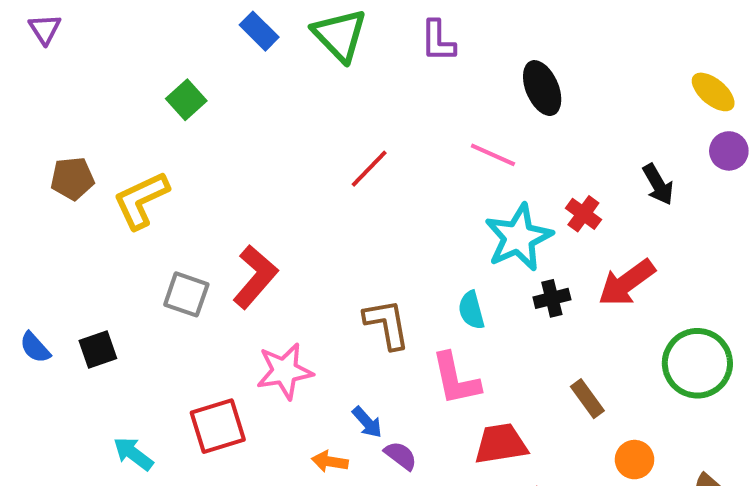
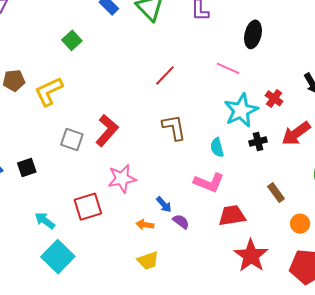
black ellipse: (542, 88) -> (253, 34), turned 36
brown L-shape: (387, 324) -> (174, 127), moved
pink L-shape: (456, 379) -> (209, 183), turned -56

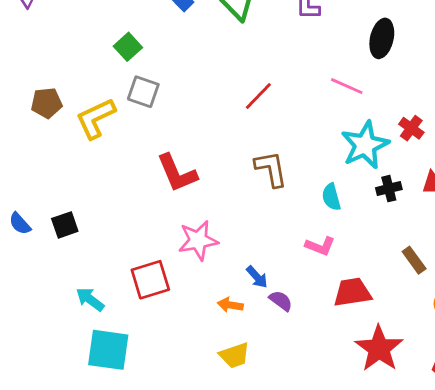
red L-shape: (107, 130) -> (177, 173), turned 116
gray square: (72, 139) -> (143, 92), moved
pink L-shape: (209, 183) -> (320, 246), size x0.7
cyan square: (58, 257) -> (108, 350), turned -36

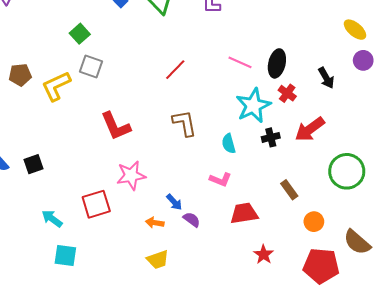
black ellipse: (382, 38) -> (277, 63), moved
red star: (379, 348) -> (264, 254), size x0.6
cyan square: (108, 350) -> (65, 256), size x0.7

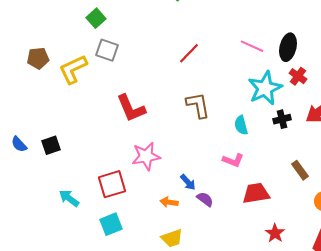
cyan square: (65, 256) -> (111, 224), moved, turned -30

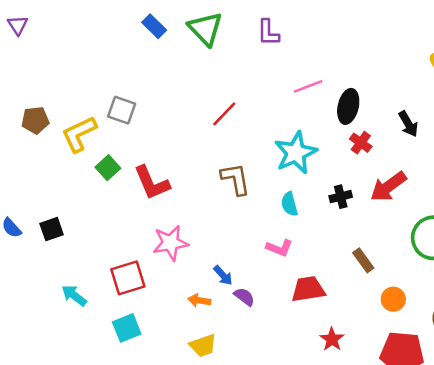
green square: (96, 18) -> (108, 168), moved
pink line: (252, 46) -> (308, 86), moved, turned -45
cyan star: (265, 88) -> (296, 153), moved

